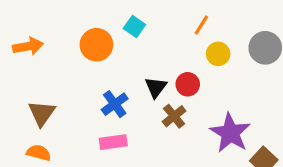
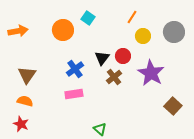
purple star: (230, 133) -> (151, 73), moved

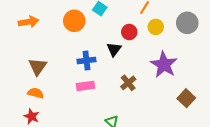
red circle: (123, 56) -> (129, 32), moved
blue cross: (75, 69) -> (87, 60), turned 30
brown cross: (114, 77) -> (128, 83), moved

